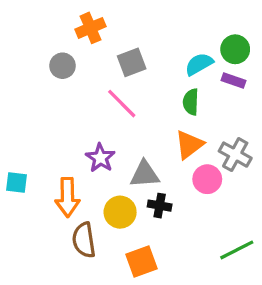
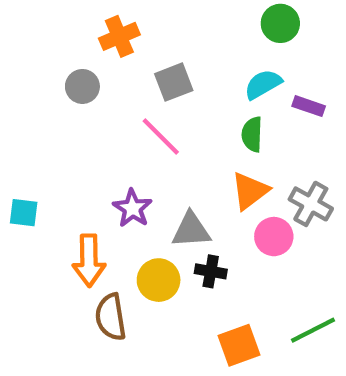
green circle: (235, 49) -> (280, 23), moved
cyan square: (16, 182) -> (24, 213), moved
orange square: (141, 261) -> (239, 345), moved

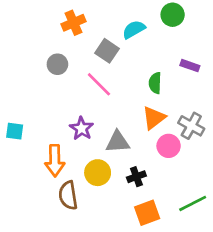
gray square: (174, 82) -> (107, 51), turned -35
cyan semicircle: (263, 84) -> (134, 29), moved
gray circle: (82, 86) -> (57, 64), moved
black cross: (211, 271) -> (136, 177), moved, turned -30

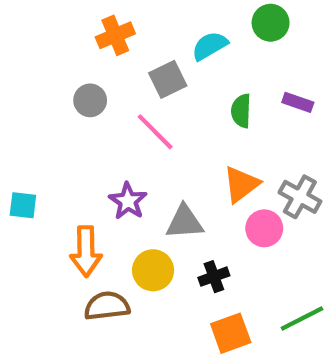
gray square: (107, 51) -> (168, 79), turned 30
green semicircle: (155, 83) -> (241, 111), moved
brown semicircle: (68, 195) -> (107, 306), turned 92

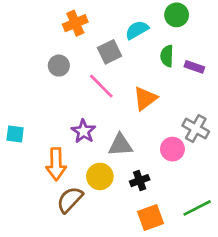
green semicircle: (241, 111) -> (167, 56), moved
orange triangle: (241, 184) -> (145, 98), moved
brown semicircle: (107, 306) -> (70, 200), turned -40

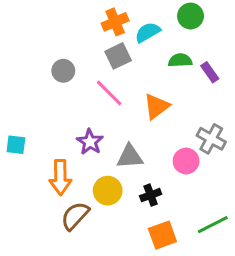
orange cross: (75, 23) -> (115, 22), moved
green semicircle: (167, 56) -> (180, 60), turned 85
purple rectangle: (194, 67) -> (210, 72), turned 36

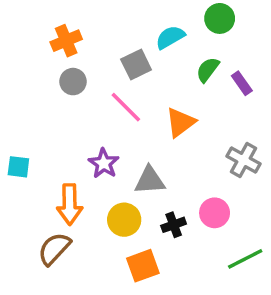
orange cross: (115, 22) -> (66, 41), moved
green semicircle: (180, 60) -> (208, 70), turned -50
pink circle: (186, 161) -> (215, 213), moved
brown semicircle: (75, 216) -> (54, 249), moved
orange square: (162, 235) -> (143, 266), moved

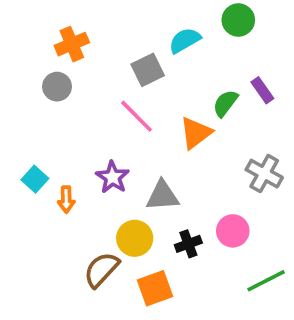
green semicircle: (208, 70) -> (225, 103), moved
gray circle: (73, 82) -> (57, 87), moved
cyan square: (18, 167) -> (35, 179), moved, turned 35
orange arrow: (70, 204) -> (66, 199), moved, size x0.6
brown semicircle: (54, 249) -> (101, 270), moved

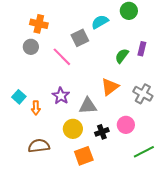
orange cross: (72, 44) -> (39, 24), turned 36
purple rectangle: (262, 90) -> (142, 49), turned 48
pink line: (137, 116) -> (62, 57), moved
orange triangle: (196, 133) -> (110, 87), moved
brown semicircle: (101, 270) -> (39, 146), moved, turned 40

